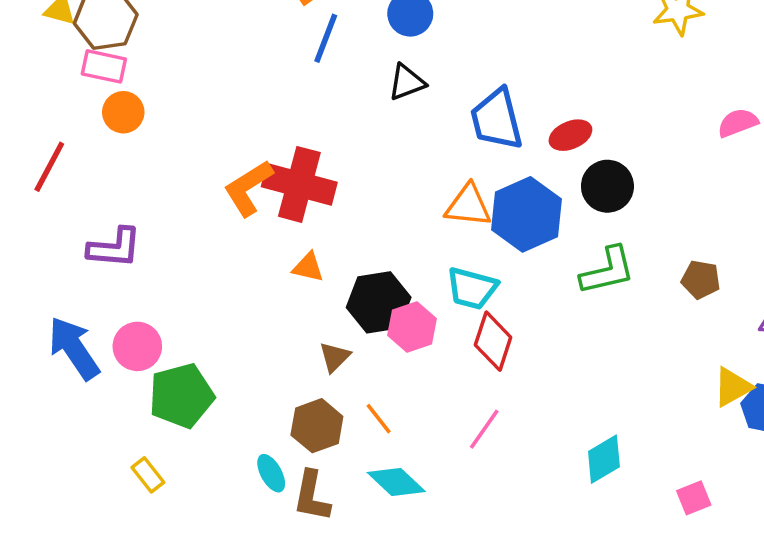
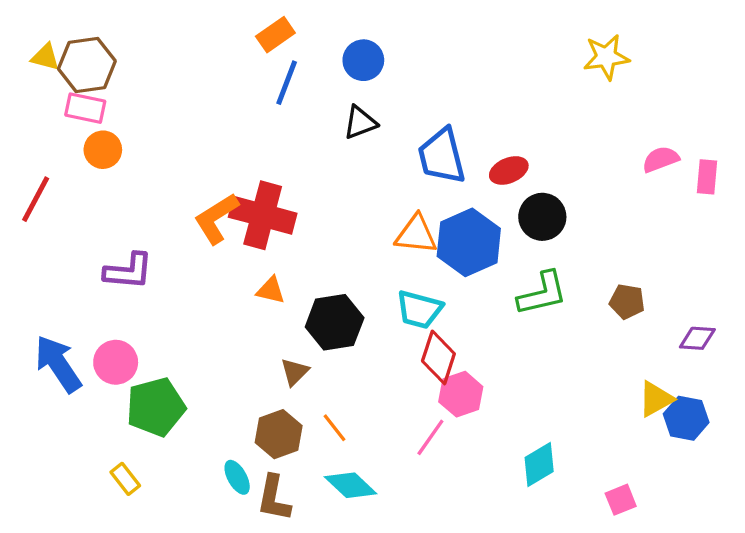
purple L-shape: (114, 248) -> (128, 271), moved
pink hexagon: (412, 327) -> (461, 394), moved

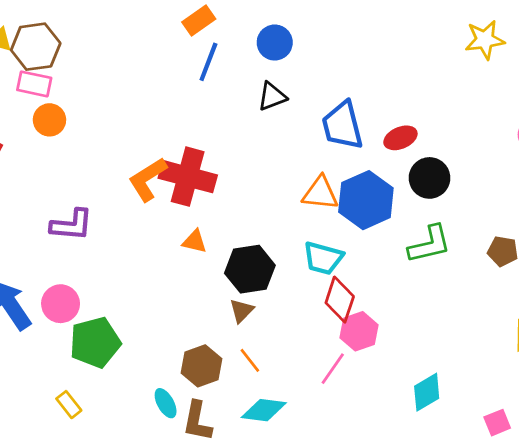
brown triangle: (295, 372) -> (242, 311), moved
cyan diamond: (351, 485) -> (264, 410), turned -36

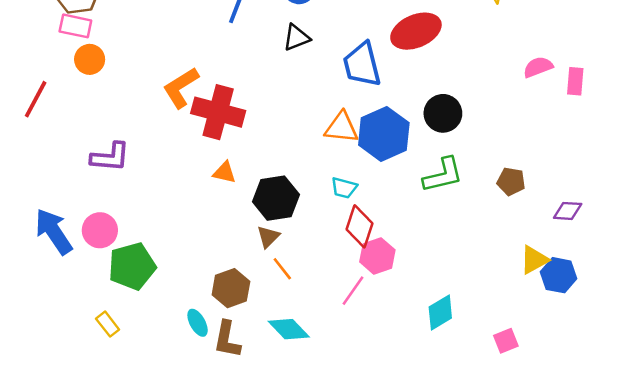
red ellipse: (400, 138) -> (416, 31), moved, size x1.6
orange L-shape: (148, 179) -> (181, 88), moved
cyan trapezoid: (323, 258) -> (344, 188), size x0.7
orange line: (250, 360) -> (282, 269), moved
cyan diamond: (264, 410) -> (289, 329), turned 39

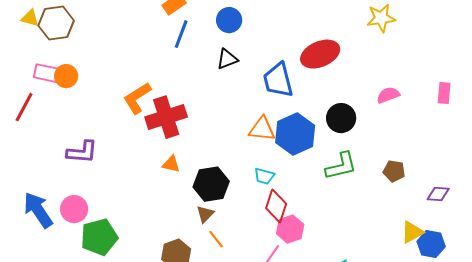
pink rectangle: (75, 26) -> (46, 73), moved
pink semicircle: (538, 67) -> (388, 95), moved
red cross: (218, 112) -> (166, 117), turned -33

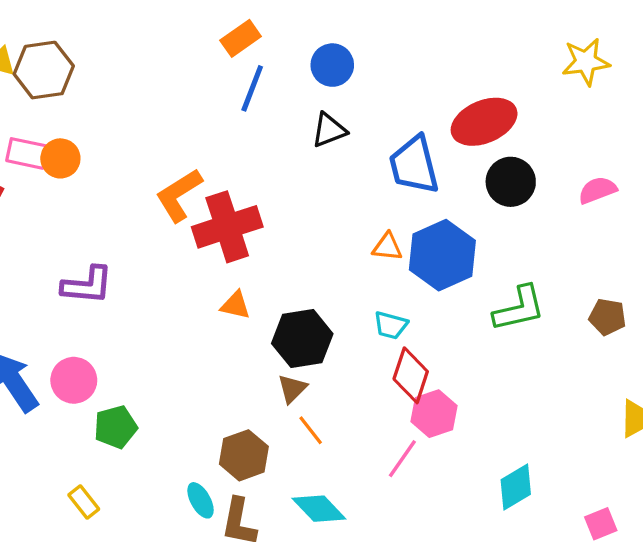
black circle: (341, 118) -> (511, 182), moved
orange triangle: (262, 129) -> (387, 247), size x0.7
green pentagon: (99, 237) -> (115, 427), size x0.7

